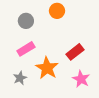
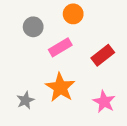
pink rectangle: (26, 49) -> (60, 47), moved
red rectangle: (75, 52) -> (103, 55), moved

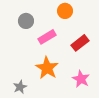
orange circle: (73, 14) -> (65, 11), moved
gray star: (25, 100) -> (20, 87), moved

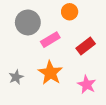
gray circle: (26, 21) -> (28, 22), size x1.5
gray star: (20, 87) -> (16, 77), moved

